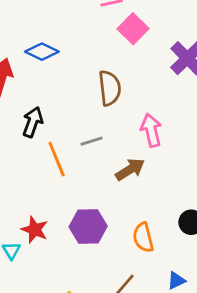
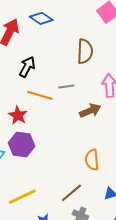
orange line: (57, 159) -> (40, 95), turned -60
purple hexagon: (88, 227) -> (22, 145), moved
red star: (35, 230) -> (18, 115), moved

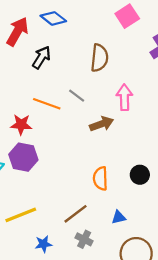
black arrow: (27, 67) -> (41, 57), moved
gray line: (66, 87) -> (77, 96), turned 42
red star: (18, 115) -> (21, 125), turned -30

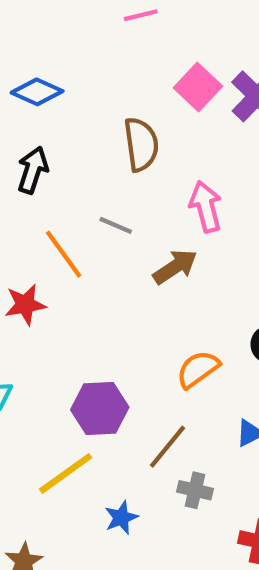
pink square: (127, 16) -> (198, 87), moved
orange line: (47, 104) -> (64, 254), turned 48
purple hexagon: (23, 157) -> (100, 409), moved
orange semicircle: (100, 178) -> (198, 369), turned 70

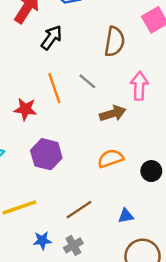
orange semicircle: (198, 369) -> (111, 158), moved
purple hexagon: (100, 409) -> (46, 154), moved
gray cross: (195, 490) -> (73, 245), moved, turned 30

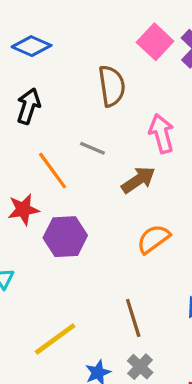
purple hexagon: (46, 154) -> (65, 237), moved
brown line: (79, 210) -> (133, 318), turned -56

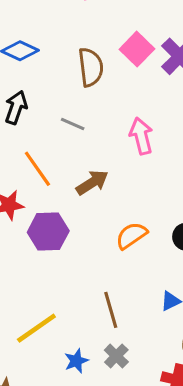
brown semicircle: (112, 86) -> (91, 67), moved
gray line: (92, 148) -> (73, 124), moved
brown arrow: (138, 180) -> (92, 183), moved

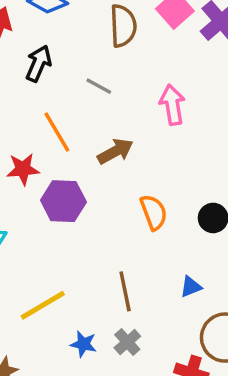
orange semicircle: (131, 236) -> (154, 212), turned 100
blue star: (76, 361) -> (83, 344), turned 30

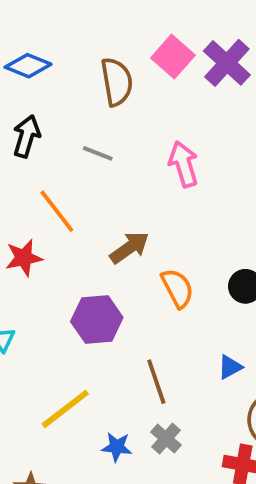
brown arrow: (115, 151) -> (129, 248), moved
purple hexagon: (63, 201) -> (97, 320), moved

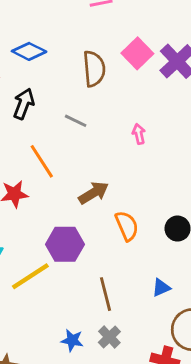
pink arrow: (184, 164) -> (139, 134), size x0.6
yellow line: (65, 409) -> (30, 276), moved

